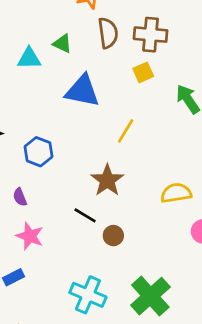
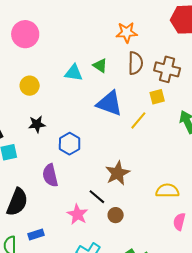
yellow line: (126, 131) -> (138, 120), moved
purple semicircle: (20, 197) -> (50, 175), size x1.6
pink star: (30, 236) -> (77, 214), moved

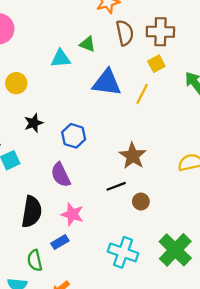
black line: (97, 197) -> (116, 186), turned -48
pink star: (77, 214) -> (72, 214), moved

